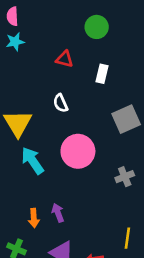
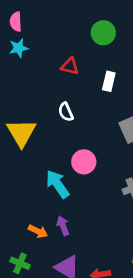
pink circle: (78, 151) -> (84, 162), size x0.7
cyan arrow: (32, 161) -> (57, 184), moved
orange arrow: (34, 218) -> (38, 231), turned -60

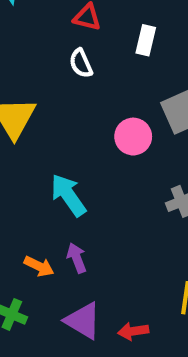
white semicircle: (66, 112) -> (81, 63), moved
pink circle: (84, 162) -> (133, 137), moved

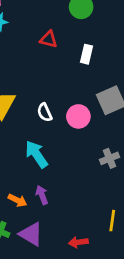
white semicircle: (81, 63) -> (45, 112), moved
purple triangle: (83, 321) -> (31, 234), moved

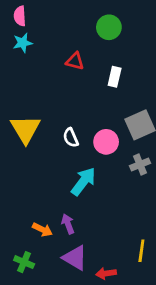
cyan arrow: (36, 154) -> (83, 181), moved, turned 72
gray cross: (110, 158) -> (140, 164), moved
purple triangle: (31, 234) -> (75, 258), moved

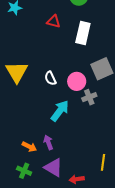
white rectangle: (115, 77) -> (83, 33), size x1.5
gray cross: (140, 164) -> (89, 97), moved
green cross: (24, 262) -> (24, 171), moved

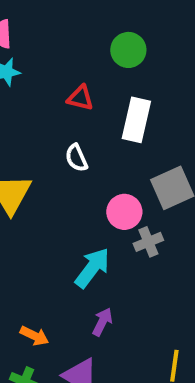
white semicircle: (50, 78) -> (76, 158), moved
purple arrow: (48, 142) -> (102, 322), moved, turned 48

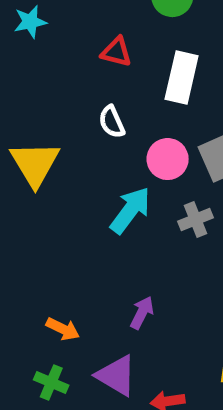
pink circle: (124, 212) -> (168, 159), moved
cyan arrow: (92, 268) -> (130, 210), moved

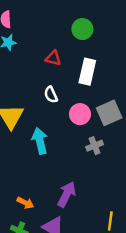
cyan arrow: (130, 210) -> (40, 141), moved, turned -50
purple arrow: (142, 313) -> (67, 194), size x1.5

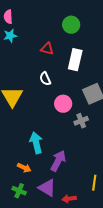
pink circle: (80, 114) -> (63, 104), moved
cyan arrow: (40, 141) -> (36, 143), moved

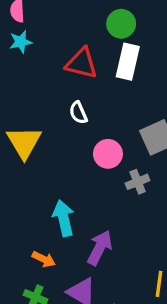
red triangle: (47, 49) -> (82, 63), size x1.5
white rectangle: (75, 60) -> (128, 62), moved

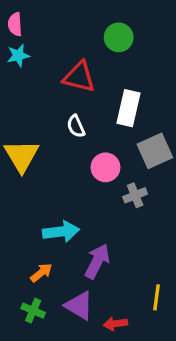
white rectangle: (128, 62) -> (129, 108), moved
cyan arrow: (63, 218) -> (61, 232), turned 96
orange arrow: (44, 259) -> (41, 273), turned -65

